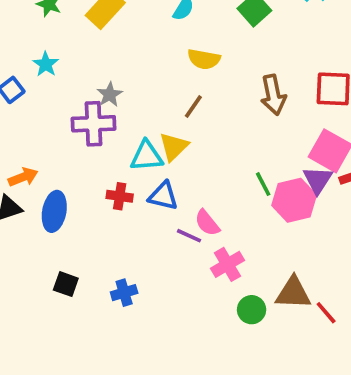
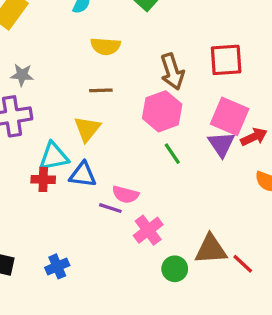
gray star: (110, 95) -> (22, 75), moved, turned -30
brown line: (193, 107) -> (101, 90), turned 60
cyan triangle: (147, 156) -> (54, 156), moved
pink hexagon: (294, 200) -> (162, 111), moved
pink semicircle: (207, 223) -> (125, 194), turned -30

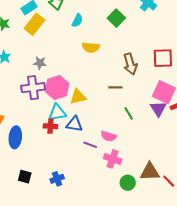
brown line: (101, 90) -> (115, 87), moved
pink hexagon: (162, 111) -> (57, 87), moved
yellow triangle: (87, 129) -> (78, 97), turned 36
pink semicircle: (125, 194) -> (109, 136), moved
pink cross: (148, 230) -> (113, 159), turned -36

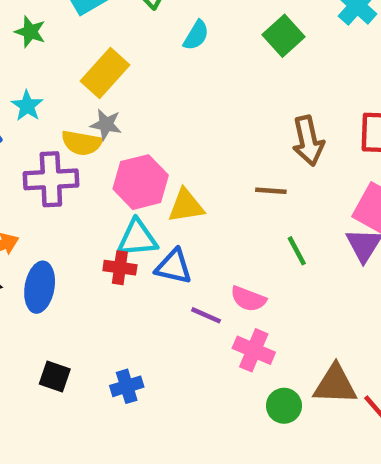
yellow rectangle: (34, 24) -> (105, 73), moved
yellow semicircle: (91, 47) -> (82, 143), moved
purple cross: (33, 88) -> (51, 179), moved

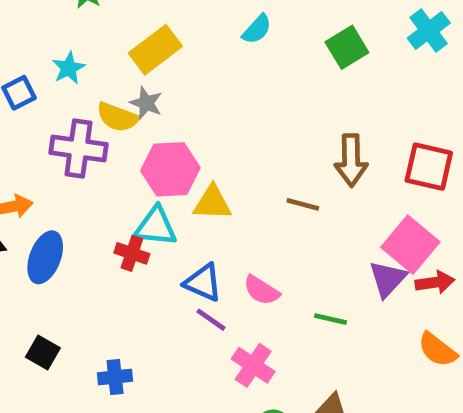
green line: (297, 251) -> (331, 319), moved, turned -60
blue triangle: (174, 267) -> (203, 283), moved
pink semicircle: (248, 299) -> (262, 290), moved

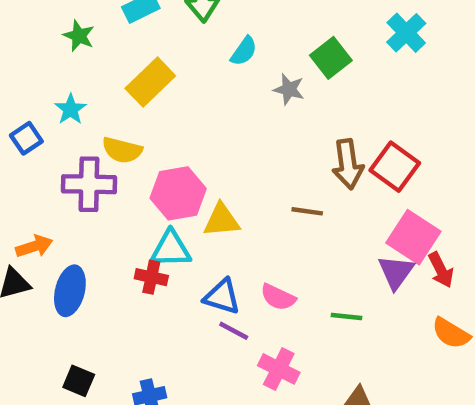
gray star: (146, 103) -> (289, 89), moved
red square: (429, 167) -> (395, 167), moved, turned 30
red arrow: (435, 282) -> (441, 270), turned 78

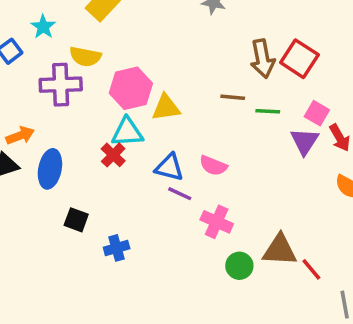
pink square: (413, 237) -> (317, 113), size x0.6
red cross: (151, 277) -> (113, 155), turned 35
green line: (347, 316) -> (268, 111), moved
black square: (79, 381) -> (76, 220), moved

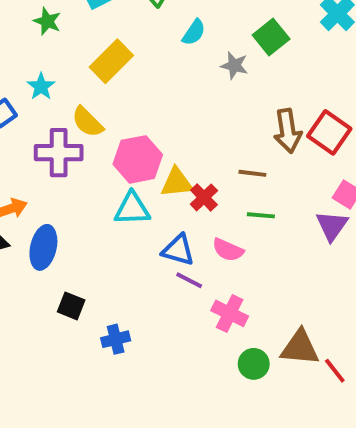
yellow semicircle: (85, 57) -> (87, 122), turned 32
green line: (268, 111) -> (261, 215), moved
red cross: (113, 155) -> (204, 197), moved

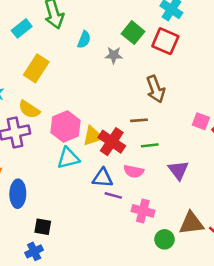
red square: (329, 132) -> (165, 41), moved
red cross: (204, 197) -> (112, 142), size x1.5
purple triangle: (332, 226) -> (178, 170), moved
blue cross: (116, 339) -> (34, 251), moved

